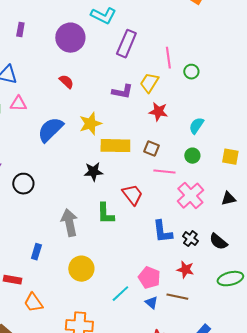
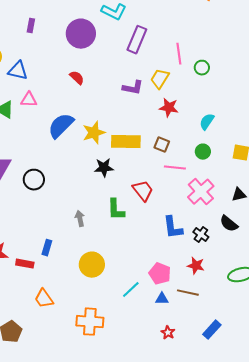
yellow star: (90, 124) -> (94, 133), moved
gray arrow: (69, 223) -> (80, 219), size x0.6
black semicircle: (218, 242) -> (229, 224), moved
red rectangle: (12, 280) -> (25, 264), moved
blue triangle: (151, 303) -> (162, 299), turned -40

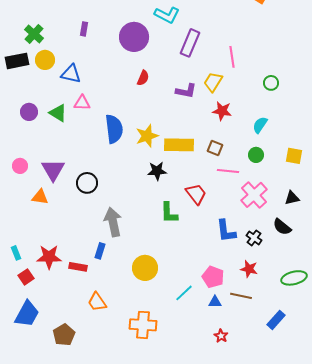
green circle: (202, 68) -> (271, 83), moved
red semicircle: (77, 78) -> (143, 78), moved, turned 70
blue semicircle: (61, 126) -> (114, 129), turned 128
gray arrow: (80, 219) -> (113, 222), moved, size x1.8
blue rectangle: (212, 330) -> (276, 320), moved

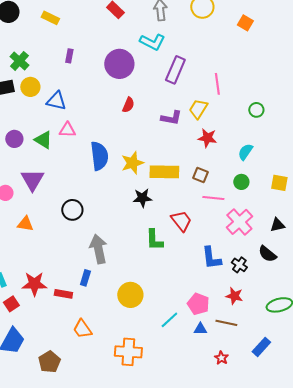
purple triangle: (53, 170) -> (32, 180), moved
red star: (221, 336) -> (221, 358), moved

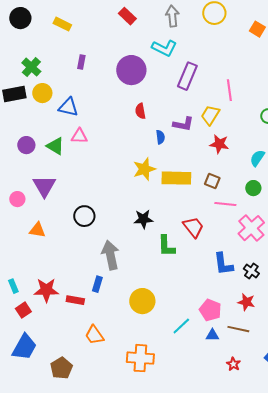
red semicircle: (128, 105) -> (140, 111), turned 147
blue semicircle: (99, 156) -> (160, 137), moved, size x0.5
black star: (142, 198) -> (143, 219), moved

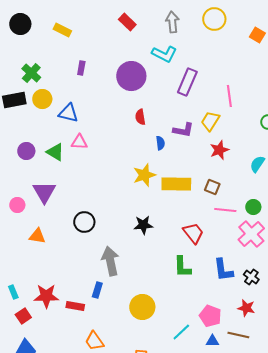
red star: (219, 144) -> (219, 150), turned -30
green circle: (253, 188) -> (253, 207), moved
green L-shape: (166, 246) -> (182, 267), moved

